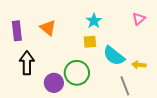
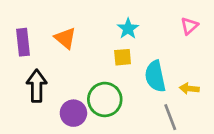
cyan semicircle: (114, 56) -> (155, 76), turned 40

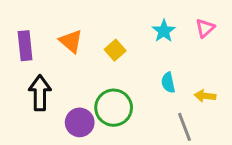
cyan star: (128, 29) -> (164, 31), moved
yellow square: (123, 57) -> (115, 50), moved, turned -36
cyan semicircle: (155, 76) -> (168, 83), size x0.6

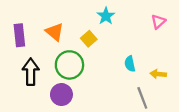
cyan star: (164, 31) -> (106, 16), moved
green circle: (114, 108) -> (69, 65), moved

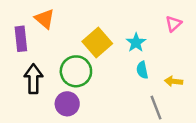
cyan star: (106, 16) -> (136, 43), moved
orange triangle: (55, 32) -> (45, 19), moved
yellow square: (89, 39) -> (97, 43), size x1.6

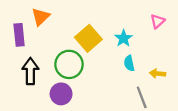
orange triangle: (45, 19) -> (41, 17), turned 36

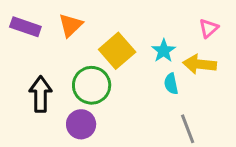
orange triangle: (41, 17) -> (71, 25), moved
purple rectangle: (19, 35) -> (25, 27), moved, turned -65
yellow arrow: (158, 73) -> (200, 64), moved, size x1.5

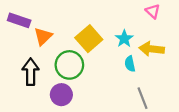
orange triangle: (71, 25) -> (43, 36), moved
pink triangle: (209, 28) -> (153, 11), moved, turned -35

